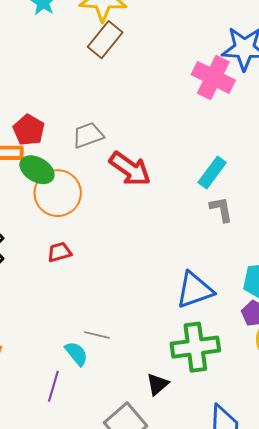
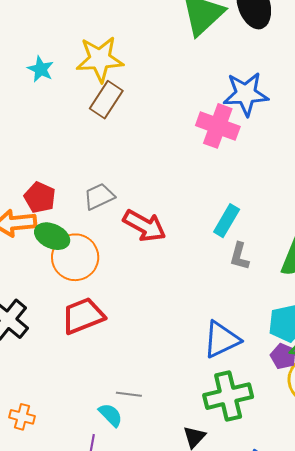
gray L-shape: (221, 209) -> (239, 256), turned -148
red trapezoid: (59, 252) -> (83, 316), size x1.8

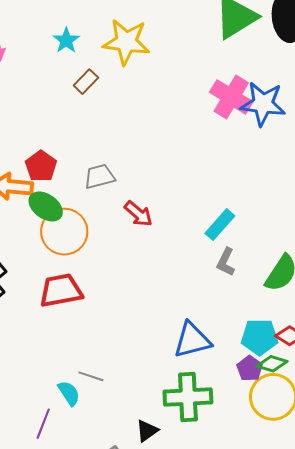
brown rectangle: (106, 100) -> (86, 82), moved, size x0.7
pink cross: (218, 126) -> (231, 97), moved
red arrow: (144, 226) -> (138, 214), size x0.7

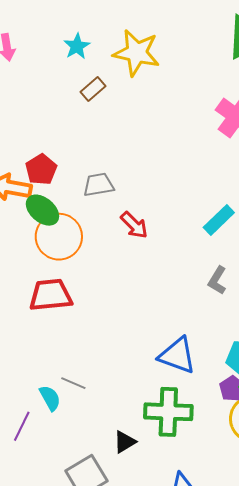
cyan rectangle: (220, 225) -> (219, 220), moved
blue triangle: (192, 340) -> (177, 356), turned 30

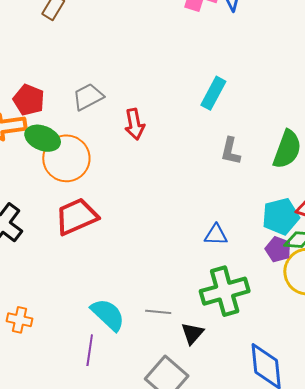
red arrow: (134, 225) -> (135, 124), turned 52
blue triangle: (177, 356) -> (216, 235), size x0.6
gray line: (73, 383) -> (158, 312), moved
cyan semicircle: (50, 398) -> (108, 315), size x1.4

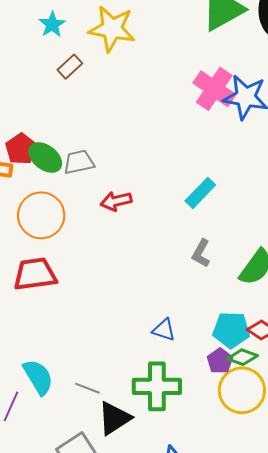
red arrow: (135, 124) -> (116, 201), turned 72
green ellipse: (43, 138) -> (45, 158), moved
black triangle: (192, 333) -> (114, 418), size x1.5

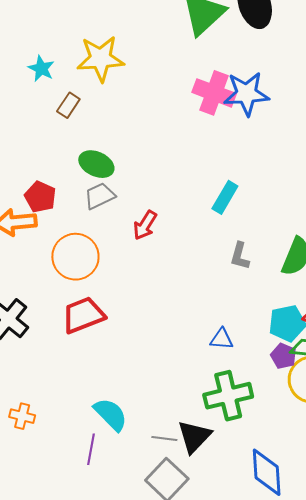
green ellipse: (45, 158) -> (96, 164), moved
red arrow: (116, 201) -> (145, 225), turned -32
gray line: (87, 388) -> (164, 439), moved

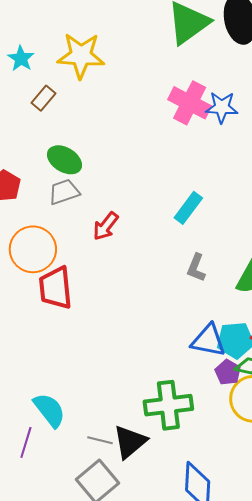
blue star: (246, 94) -> (222, 107), size x0.7
red trapezoid: (83, 315) -> (56, 288), moved, turned -81
blue triangle: (222, 339) -> (208, 341), moved, size x1.5

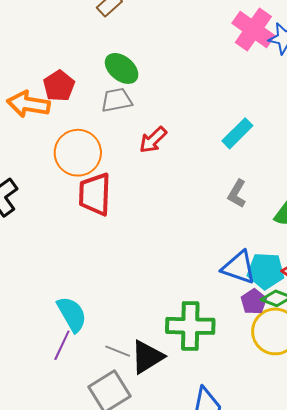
purple line: (26, 442) -> (62, 345), moved

